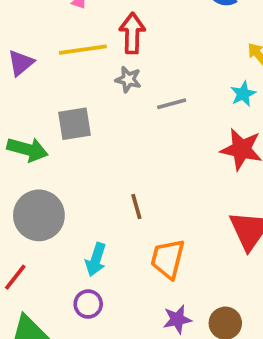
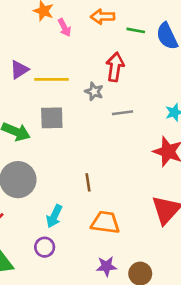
red arrow: (132, 33) -> (115, 67), moved
yellow line: (83, 50) -> (51, 79), moved
orange trapezoid: (168, 259) -> (105, 222), turned 76

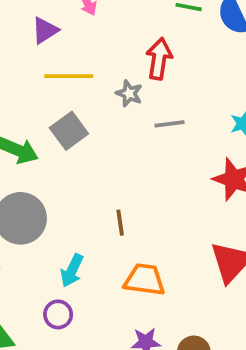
purple triangle: (19, 70) -> (45, 30), moved
gray square: (52, 118) -> (69, 131), turned -35

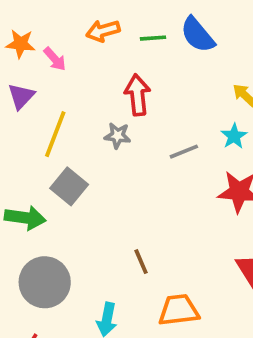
yellow line: (69, 76) -> (55, 134), turned -54
gray line: (169, 124) -> (184, 152), moved

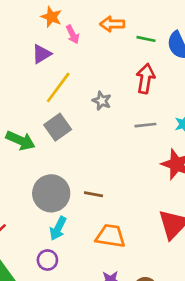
red arrow: (137, 95) -> (145, 79), moved
brown line: (141, 262) -> (94, 194), turned -72
gray circle: (45, 282) -> (51, 193), moved

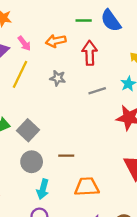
orange arrow: (112, 24) -> (56, 41), moved
pink arrow: (73, 34) -> (24, 43), moved
gray square: (58, 127) -> (28, 130), moved
gray circle: (51, 193) -> (32, 162), size x0.7

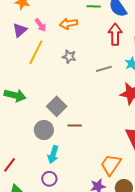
red arrow: (90, 53) -> (115, 34), moved
gray square: (28, 130) -> (57, 106), moved
orange trapezoid: (87, 187) -> (111, 165), moved, turned -55

